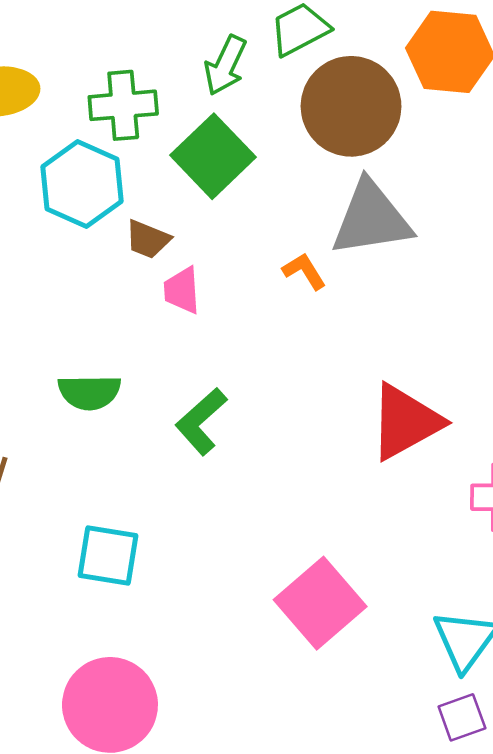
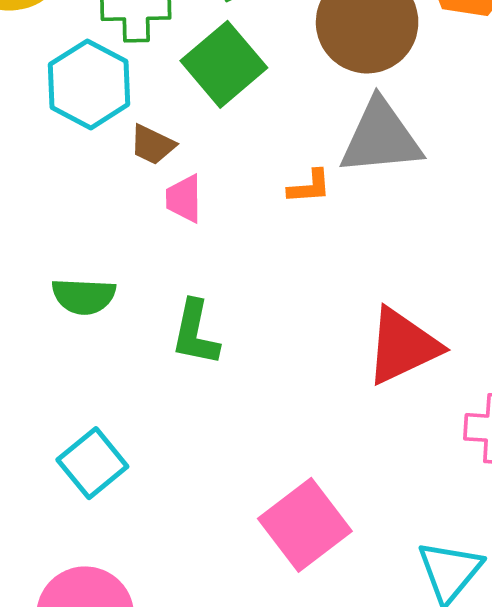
orange L-shape: (304, 271) -> (309, 187), turned 114
green L-shape: (201, 421) -> (195, 333), turned -40
cyan square: (108, 555) -> (92, 463), turned 38

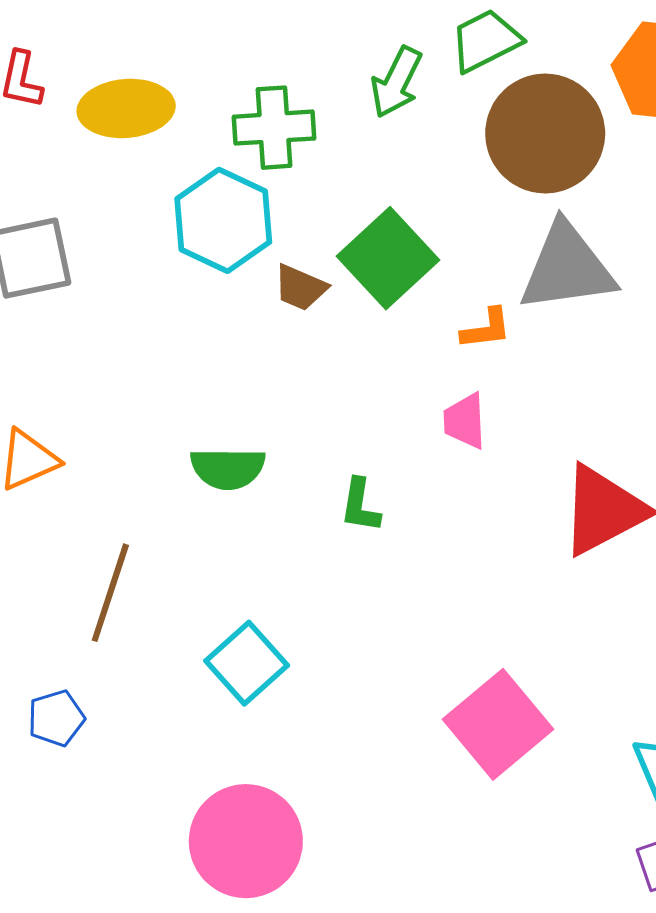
green square: (224, 64) -> (388, 258), moved
pink trapezoid: (184, 199) -> (465, 421), moved
green L-shape: (195, 333) -> (360, 505), size x0.7

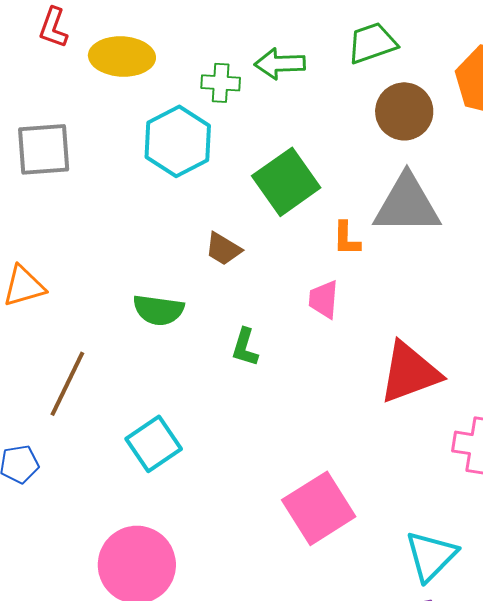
green arrow: (396, 82) -> (280, 64), moved, turned 54
green cross: (274, 128) -> (221, 83), size x0.7
brown circle: (545, 133) -> (404, 111), size x0.7
brown trapezoid: (300, 288) -> (223, 249), moved
orange L-shape: (486, 329) -> (346, 239), turned 90

